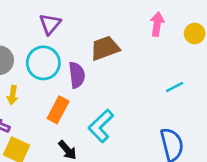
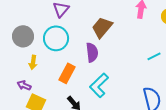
brown trapezoid: (105, 48) -> (102, 27), turned -30
purple semicircle: (77, 75) -> (92, 52), moved

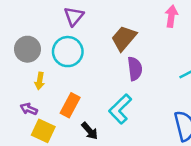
purple semicircle: (92, 52) -> (135, 69), moved
orange rectangle: (67, 73) -> (70, 105), moved

